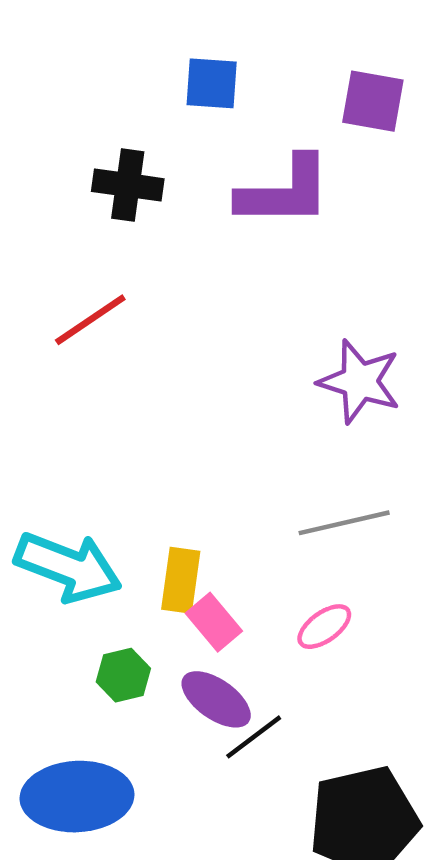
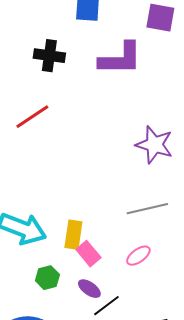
purple ellipse: (216, 699) -> (89, 289), size x0.7

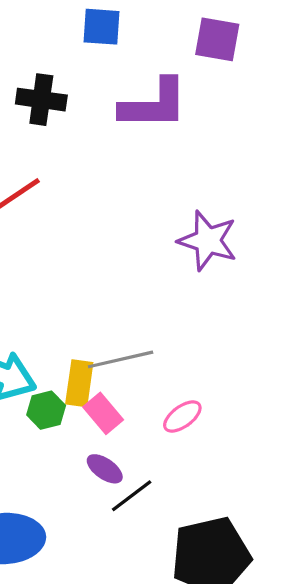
gray line: (147, 209) -> (121, 359), moved
green hexagon: (47, 278) -> (46, 410), moved

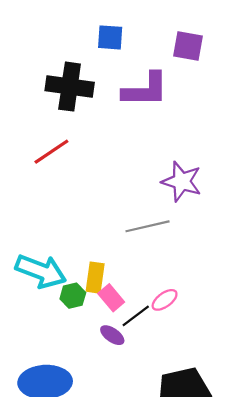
black cross: (41, 100) -> (70, 87), size x1.4
gray line: (121, 359) -> (147, 226), moved
black line: (132, 496) -> (136, 316), moved

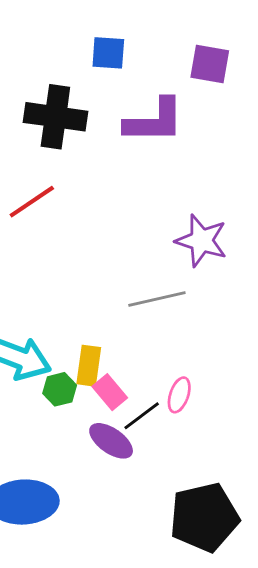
pink ellipse: (165, 300) -> (179, 395), turned -35
purple ellipse: (112, 335) -> (111, 441), size x1.4

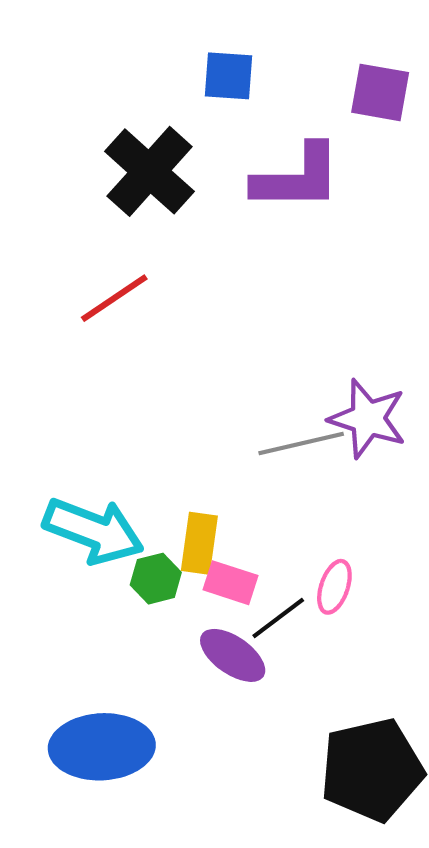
black cross: (55, 117) -> (150, 171), turned 34
purple star: (201, 241) -> (368, 419), moved
pink rectangle: (110, 392) -> (231, 583), turned -32

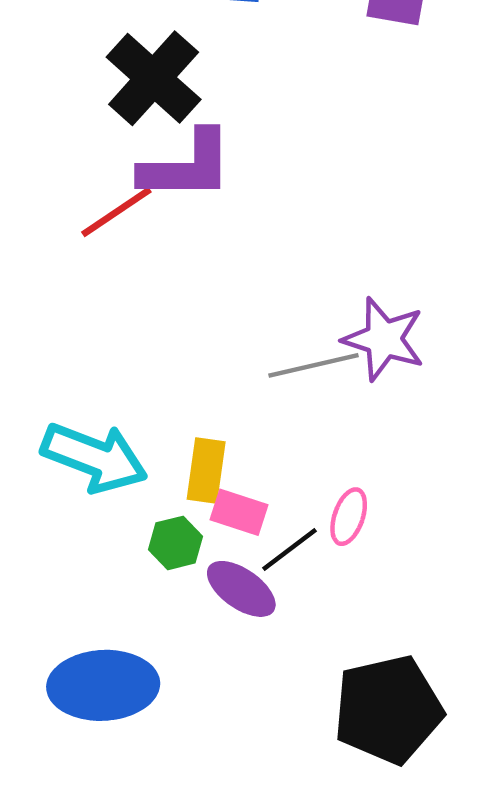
purple L-shape: (297, 178) -> (186, 166), moved
green hexagon: (156, 579) -> (176, 543), moved

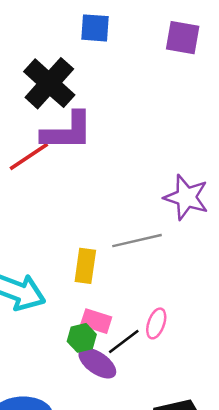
purple star: (384, 339) -> (186, 197), moved
yellow rectangle: (206, 471) -> (85, 266), moved
green hexagon: (176, 543) -> (82, 338), moved

